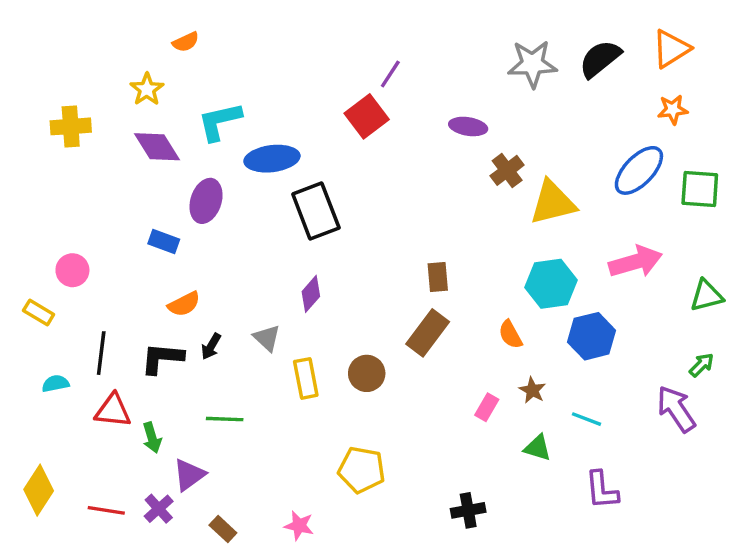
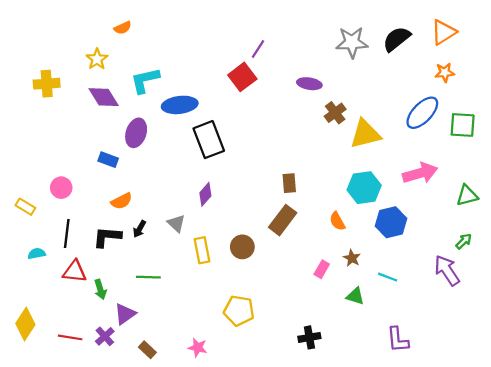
pink circle: (72, 270) -> (61, 188), moved
purple L-shape: (602, 490) -> (398, 340), moved

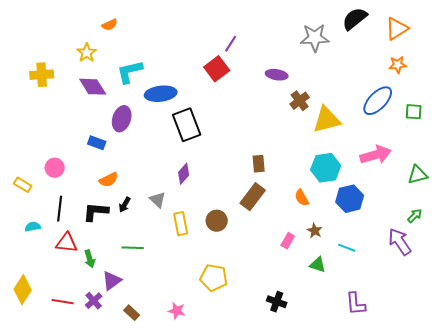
black semicircle: (397, 39) -> (355, 19), moved
green square: (463, 125) -> (414, 112), size x0.7
black cross: (309, 337) -> (277, 302), turned 30

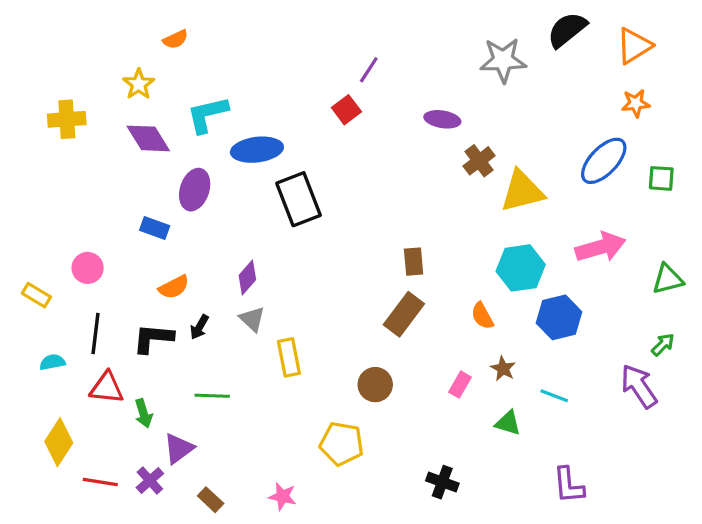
red square: (217, 69) -> (346, 110), size x0.7
purple diamond: (184, 174) -> (247, 278), moved
brown circle: (217, 221) -> (375, 385), moved
yellow diamond: (23, 290) -> (59, 442), moved

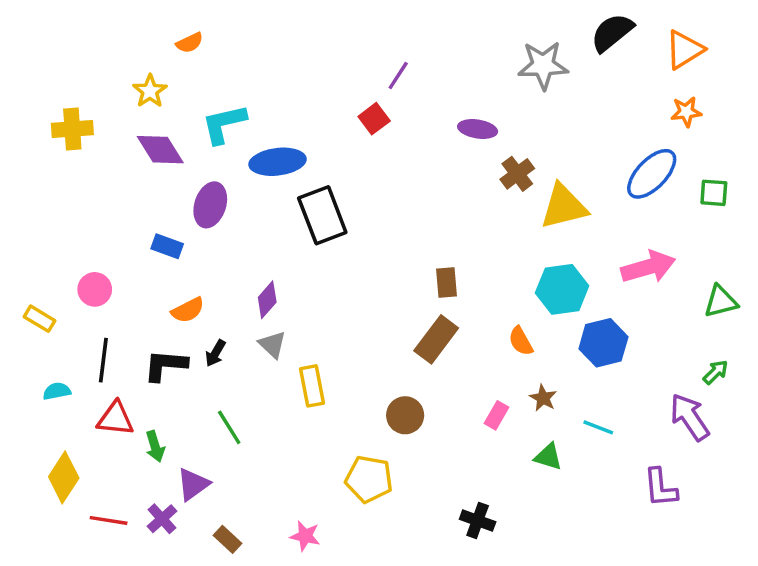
green line: (212, 396) -> (229, 427), turned 56
purple L-shape: (569, 485) -> (660, 488), moved

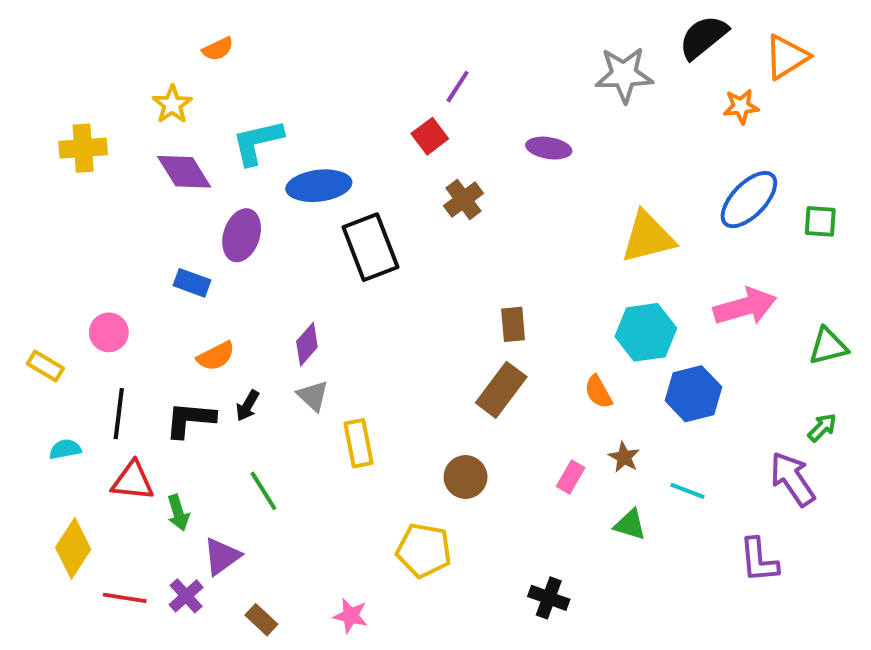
orange star: (686, 112) -> (741, 106), moved
brown cross: (517, 174) -> (464, 200), moved

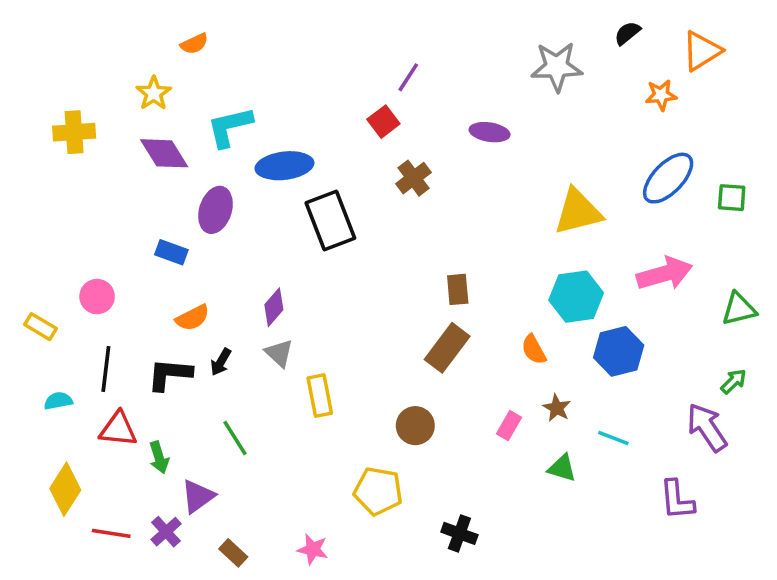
black semicircle: (703, 37) -> (627, 33), size x0.6
black cross: (549, 598) -> (459, 533), moved

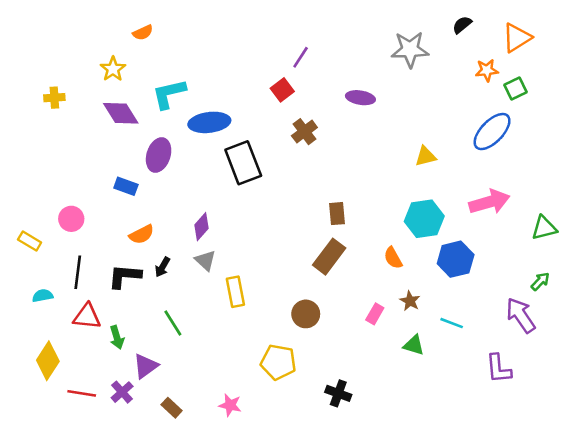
yellow cross: (74, 132) -> (54, 98), size x0.7
green square: (732, 198) -> (515, 89), moved, turned -30
yellow triangle: (578, 212) -> (426, 156), size x0.6

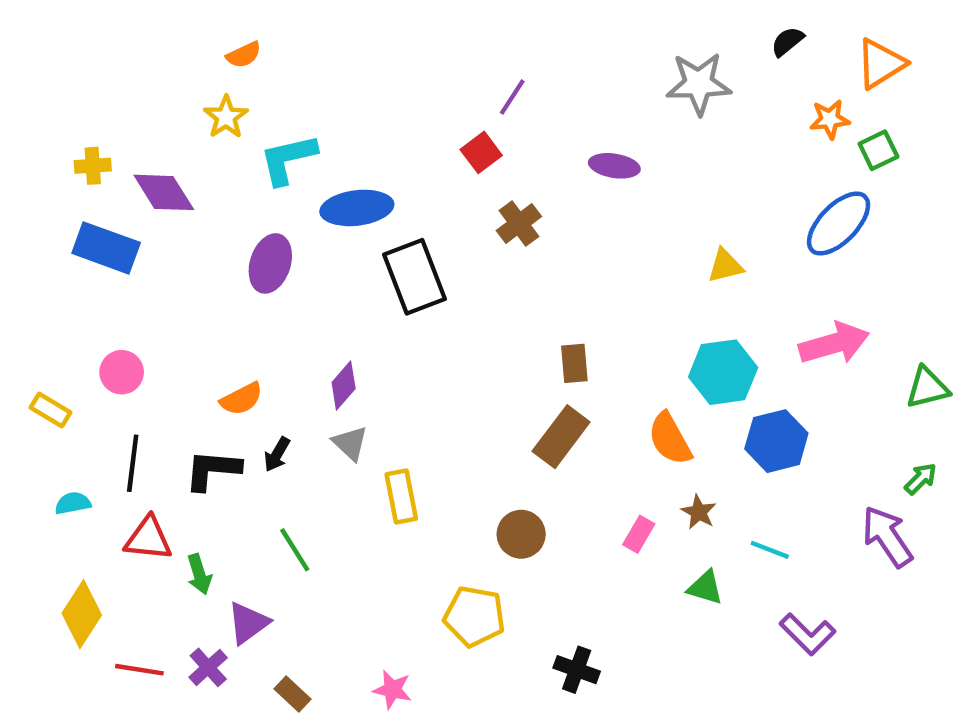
yellow star: (113, 69) -> (226, 117), moved
purple diamond: (121, 113) -> (164, 192), moved
blue rectangle: (126, 186) -> (106, 248), moved, size x1.6
orange semicircle: (393, 258) -> (670, 439), size x1.4
purple L-shape: (499, 369) -> (807, 634), moved, turned -40

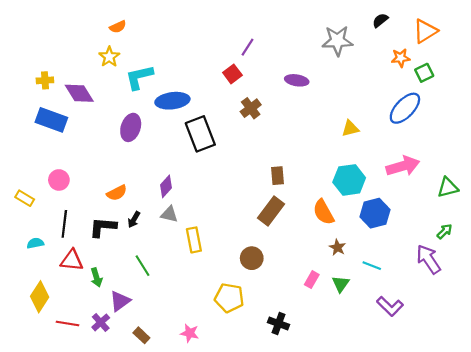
gray triangle: (350, 443) -> (169, 214), turned -30
pink rectangle: (639, 534) -> (312, 280), moved
green triangle: (705, 588) -> (341, 284), turned 48

